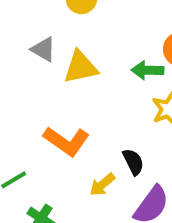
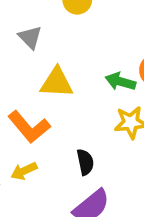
yellow triangle: (81, 67) -> (57, 83), moved
yellow arrow: (102, 185) -> (24, 171), moved

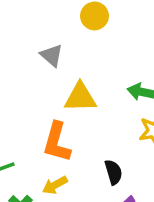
orange L-shape: (29, 127) -> (57, 142), turned 60

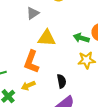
gray triangle: (52, 55) -> (33, 13), turned 40

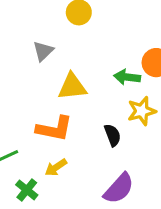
orange L-shape: (31, 62) -> (54, 129), turned -90
black semicircle: (61, 81) -> (113, 135), moved

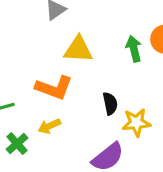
green arrow: (127, 77) -> (134, 49), turned 60
yellow star: (142, 111) -> (136, 123), moved

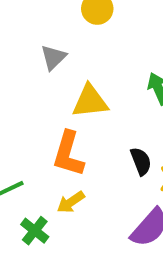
orange L-shape: (54, 88) -> (68, 154), turned 96

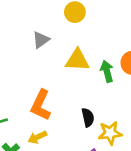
yellow triangle: (90, 101) -> (77, 60), moved

